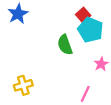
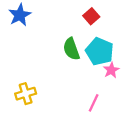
cyan pentagon: (91, 30) -> (100, 51), moved

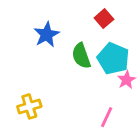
blue star: (20, 15) -> (47, 35), moved

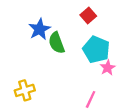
green semicircle: (81, 56) -> (57, 43), moved

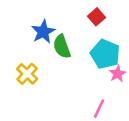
yellow cross: (25, 90) -> (27, 74), moved, turned -30

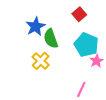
yellow cross: (27, 74) -> (41, 61), moved

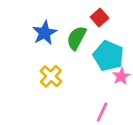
green semicircle: (51, 39) -> (76, 38), moved, turned 48

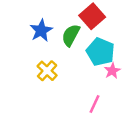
red square: (99, 18) -> (92, 16), size x1.5

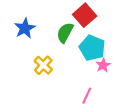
blue star: (41, 30) -> (25, 28), moved

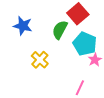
blue star: (25, 28) -> (23, 26), turned -30

